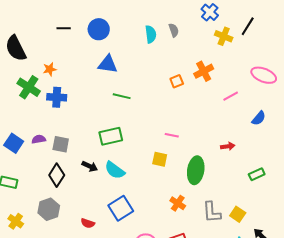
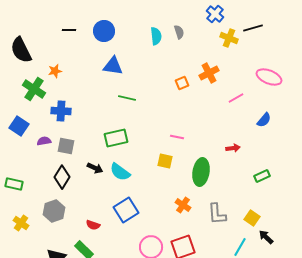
black line: (248, 26) -> (253, 28), turned 42
blue cross: (57, 97) -> (61, 111), moved
blue square: (14, 143) -> (19, 126), moved
yellow square: (238, 214) -> (252, 218), moved

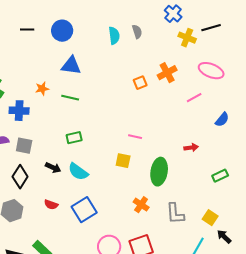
orange star: (55, 71) -> (42, 89), moved
pink ellipse: (269, 77) -> (211, 71), moved
green line: (127, 98) -> (70, 98), moved
green rectangle: (116, 138) -> (74, 138), size x0.7
red semicircle: (93, 225) -> (51, 205), moved

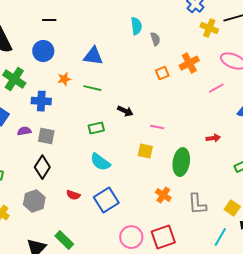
blue circle: (62, 31) -> (43, 51), moved
gray semicircle: (137, 32) -> (155, 39), moved
black arrow: (53, 168) -> (125, 111), moved

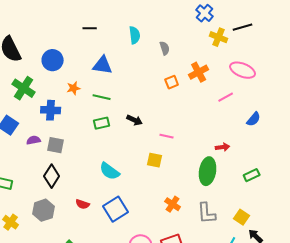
black line: (49, 20) -> (90, 28), moved
cyan semicircle: (136, 26) -> (135, 35), moved
green rectangle: (96, 128) -> (102, 123), moved
green ellipse: (181, 162) -> (208, 171), moved

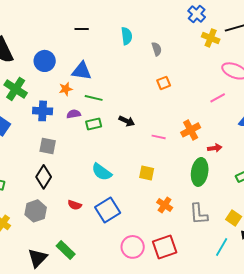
blue triangle: (103, 65) -> (82, 71), moved
orange cross: (199, 72) -> (191, 130), moved
purple semicircle: (34, 140) -> (74, 114), moved
yellow square: (155, 160) -> (147, 173), moved

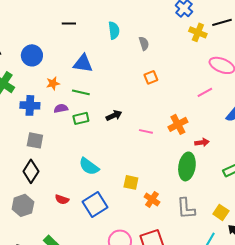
blue triangle: (82, 71) -> (83, 63), moved
black arrow: (127, 121) -> (114, 115), turned -49
yellow square: (147, 173) -> (131, 182), moved

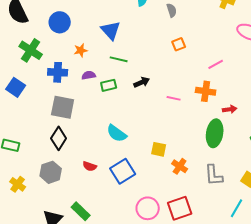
blue triangle: (83, 63) -> (111, 30), turned 40
green line: (81, 92) -> (119, 59), moved
pink line: (205, 92) -> (216, 64), moved
orange cross: (178, 124) -> (206, 91), turned 36
gray square: (35, 140) -> (63, 107), size x1.4

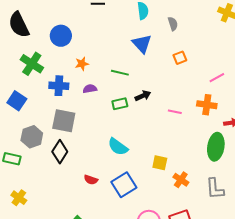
blue triangle: (111, 30) -> (142, 44), moved
green rectangle: (109, 85) -> (120, 104), moved
gray hexagon: (51, 172) -> (32, 137), moved

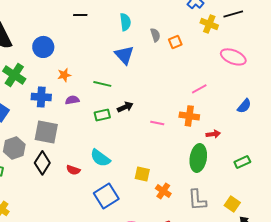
orange square: (180, 58) -> (175, 42), moved
red semicircle: (91, 180) -> (73, 170), moved

